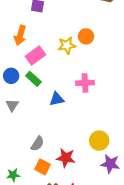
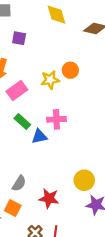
green rectangle: (33, 79) -> (22, 121), moved
pink cross: (85, 83) -> (56, 119), moved
orange square: (42, 167) -> (13, 208), moved

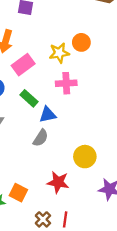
pink cross: (56, 119) -> (66, 83), moved
yellow circle: (84, 180) -> (85, 157), moved
gray semicircle: (19, 183) -> (41, 138), moved

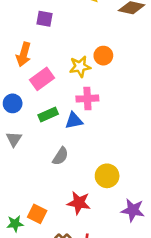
green rectangle: (29, 98) -> (48, 114), turned -66
blue triangle: (48, 115) -> (74, 121), moved

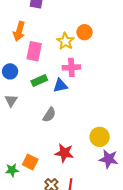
yellow star: (80, 67) -> (65, 41), turned -30
pink rectangle: (42, 79) -> (34, 51), turned -42
yellow circle: (107, 176) -> (100, 137), moved

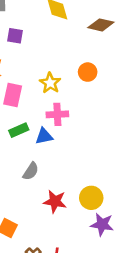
orange circle: (84, 32) -> (88, 72), moved
red star: (64, 153) -> (55, 201), moved

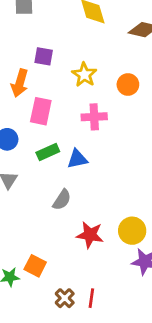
purple square: (15, 36) -> (44, 56), moved
yellow star: (50, 83) -> (84, 75), moved
pink cross: (57, 114) -> (94, 117), moved

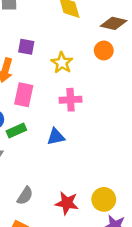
orange circle: (128, 85) -> (104, 50), moved
green rectangle: (48, 152) -> (16, 130), moved
gray semicircle: (62, 200) -> (25, 196), moved

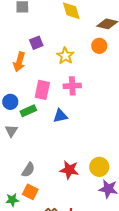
purple square: (26, 47) -> (36, 43), turned -32
pink rectangle: (24, 95) -> (42, 90), moved
gray semicircle: (25, 196) -> (28, 170), moved

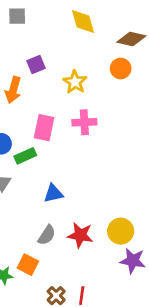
blue triangle: (60, 116) -> (53, 193), moved
gray semicircle: (28, 170) -> (47, 235), moved

